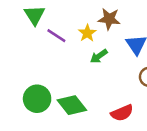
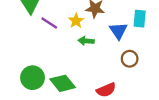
green arrow: (99, 56) -> (86, 41), turned 40

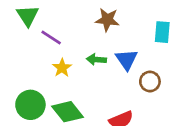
yellow star: (76, 21) -> (62, 68), moved
blue triangle: (118, 31) -> (127, 60), moved

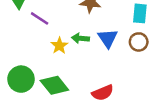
yellow star: (62, 68) -> (59, 46), moved
brown circle: (150, 81) -> (139, 42), moved

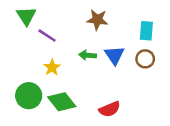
yellow star: (59, 46) -> (52, 67), moved

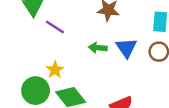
yellow star: (52, 67) -> (55, 70), moved

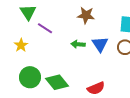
yellow star: (55, 70) -> (21, 45), moved

